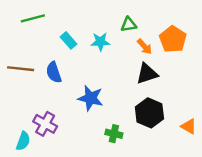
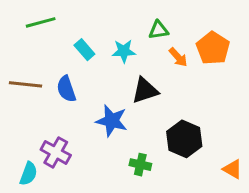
black triangle: (147, 74) -> (145, 90), moved
orange triangle: (189, 126) -> (233, 169), moved

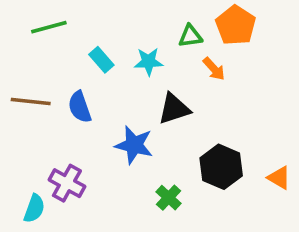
orange pentagon: (213, 48) -> (236, 25), moved
green cross: (140, 165) -> (169, 198), turned 30
orange triangle: (233, 169) -> (279, 178), moved

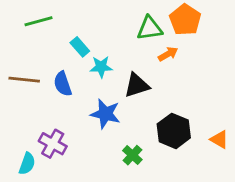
green triangle: (190, 36) -> (150, 28), size x1.4
cyan star: (149, 62) -> (101, 67), moved
orange arrow: (214, 69) -> (168, 54), turned -78

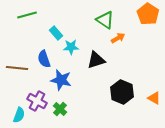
orange pentagon: (185, 20) -> (148, 14), moved
green triangle: (150, 28) -> (105, 20), turned 42
brown line: (24, 80) -> (17, 68), moved
blue star: (105, 114) -> (61, 80), moved
green cross: (132, 155) -> (60, 109), moved

